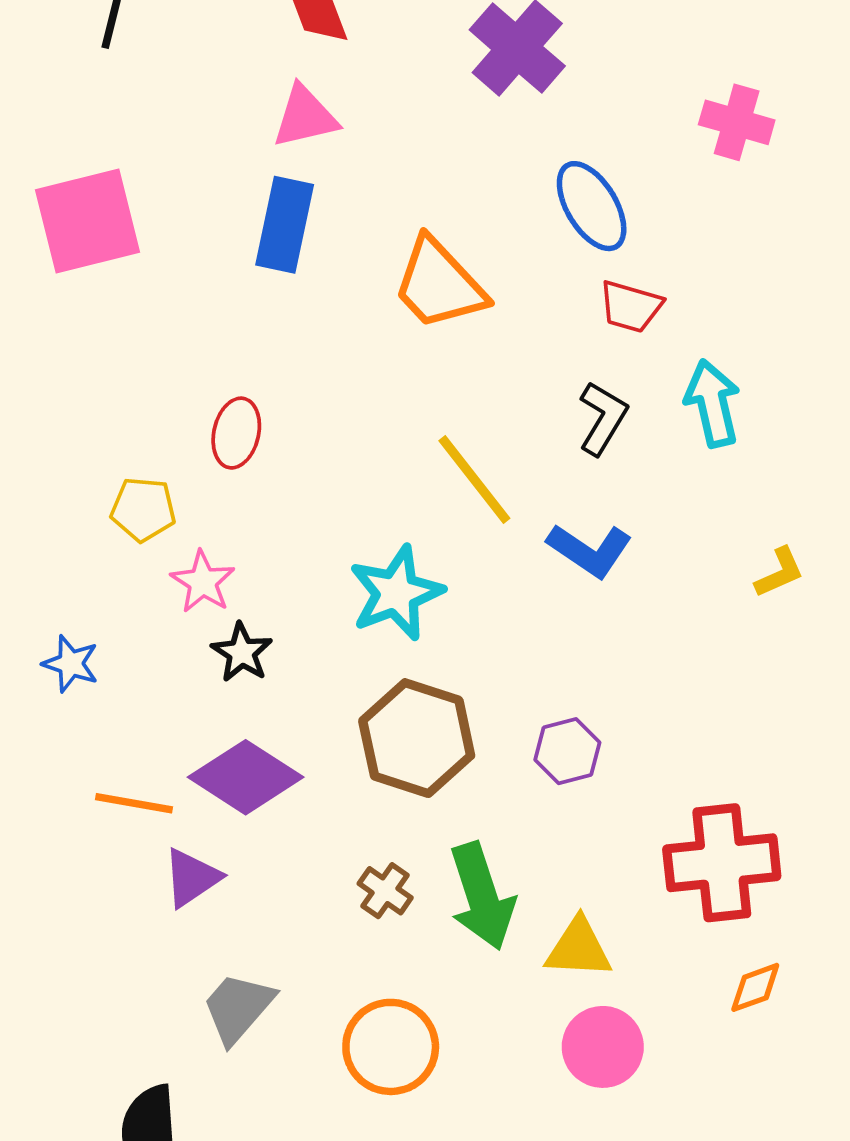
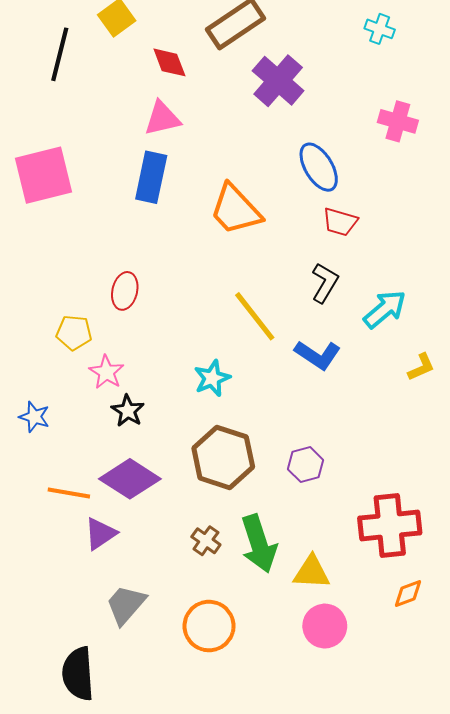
cyan arrow: (712, 403) -> (385, 309), moved, turned 63
cyan star: (396, 593) -> (212, 378), size x0.7

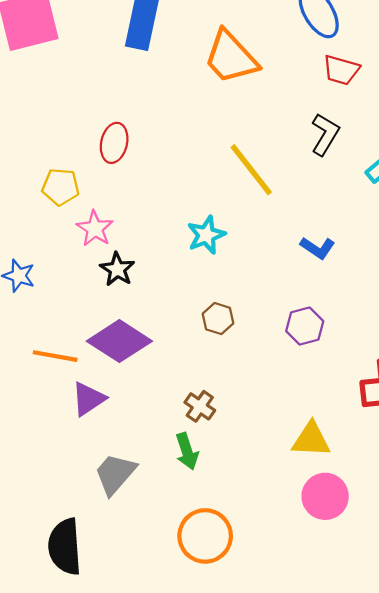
blue L-shape: (318, 355) -> (318, 248), moved, size x0.7
brown hexagon: (223, 457) -> (218, 319), size x0.5
green arrow: (259, 544) -> (187, 451), moved, size x0.6
orange circle: (209, 626) -> (205, 536), moved

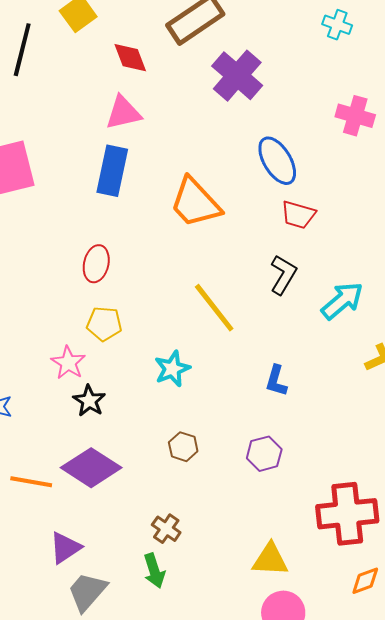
red ellipse: (114, 143) -> (96, 264), moved
yellow pentagon: (61, 187) -> (104, 324), moved
blue L-shape: (318, 248) -> (276, 381), turned 72
purple triangle: (88, 399) -> (65, 548), moved

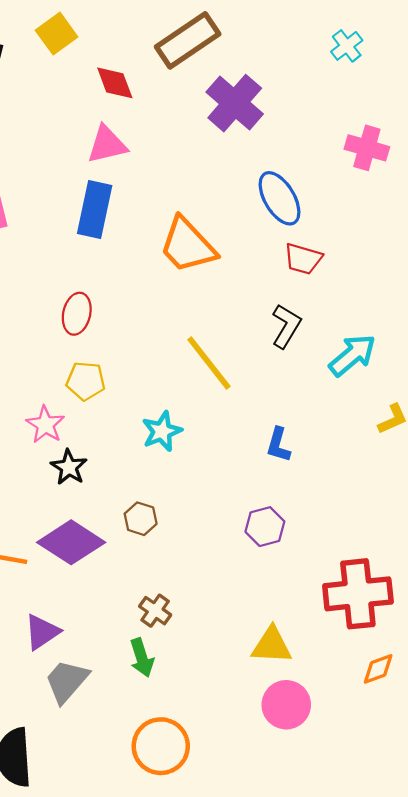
cyan cross: (337, 25) -> (347, 46), turned 32
brown hexagon: (183, 447) -> (141, 519), moved

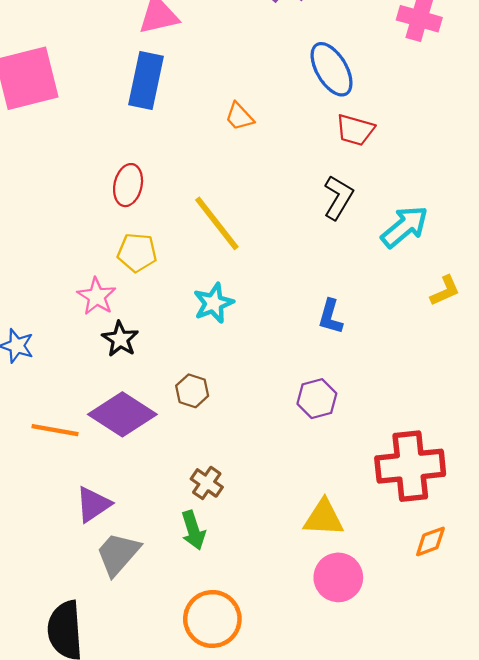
orange trapezoid: (188, 245) -> (239, 116), size x0.5
yellow line: (209, 363) -> (217, 223), moved

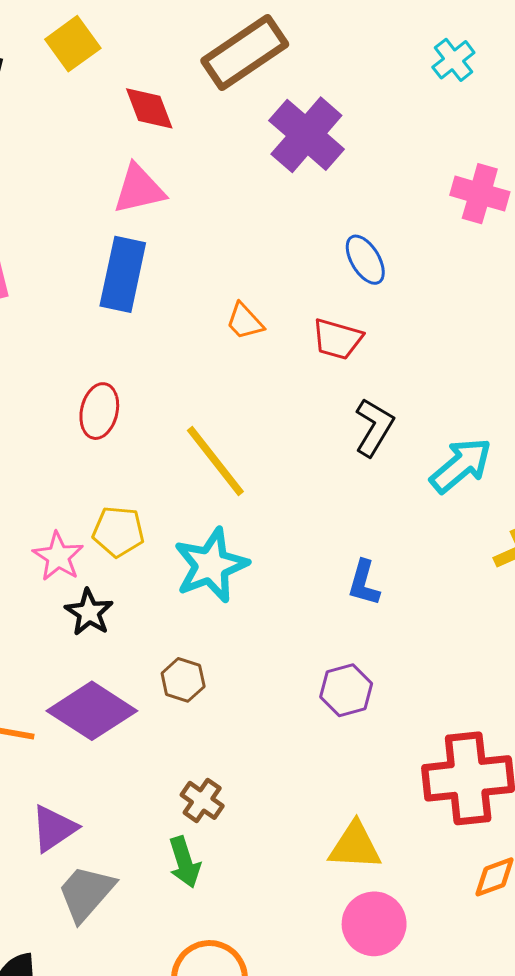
blue ellipse: (332, 69) -> (365, 260), size x0.7
red trapezoid: (355, 130) -> (337, 339), moved
yellow pentagon: (137, 253) -> (118, 532), moved
cyan star: (213, 303) -> (211, 565), size x1.4

